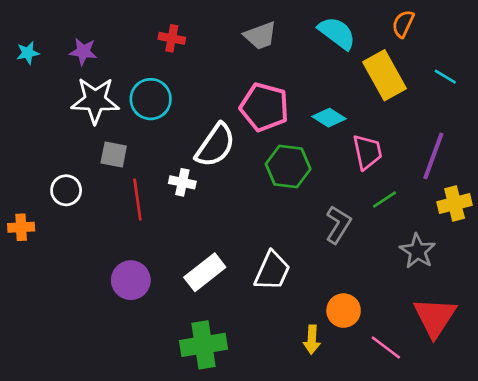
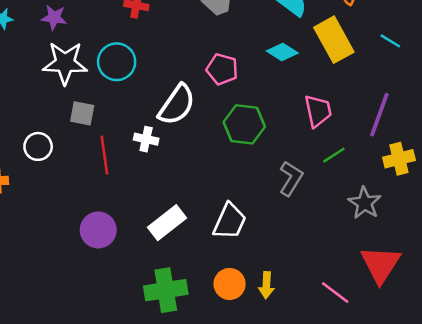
pink pentagon: (264, 107) -> (222, 69), size x0.7
cyan diamond: (329, 118) -> (282, 52), moved
orange circle: (344, 311) -> (230, 284), moved

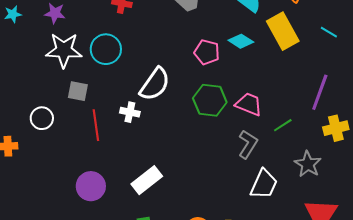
pink pentagon: (222, 69) -> (207, 52), moved
pink trapezoid: (318, 111) -> (249, 104), moved, turned -56
white trapezoid: (230, 221) -> (264, 184), moved

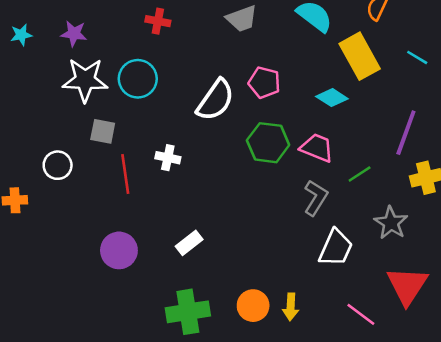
cyan diamond: (241, 41) -> (332, 98), moved
white semicircle: (155, 84) -> (215, 100), moved
white rectangle: (147, 180) -> (189, 243), size x0.7

